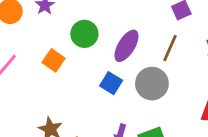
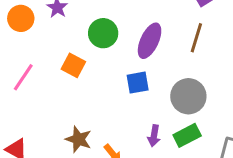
blue square: (111, 83) -> (138, 83), turned -35
gray circle: (152, 84) -> (188, 96), moved

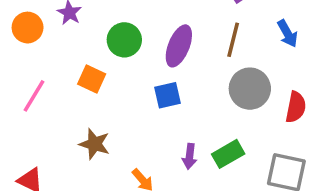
gray circle: (188, 96) -> (250, 89), moved
brown star: (79, 139) -> (95, 144), moved

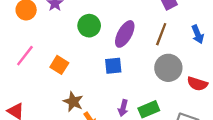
orange square: (92, 79) -> (59, 65), moved
red semicircle: (296, 107) -> (197, 84), turned 90
brown star: (95, 144) -> (73, 102), moved

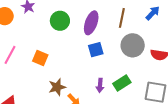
blue arrow: (198, 34) -> (153, 13), turned -105
blue square: (113, 66) -> (96, 50), moved
brown star: (73, 102) -> (57, 87), turned -30

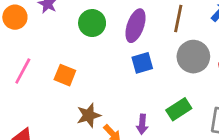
purple arrow: (100, 85) -> (142, 124), moved

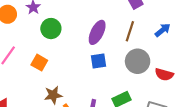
green circle: (92, 23) -> (51, 29), moved

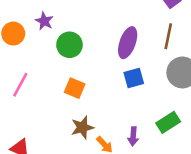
orange square: (39, 63) -> (75, 88), moved

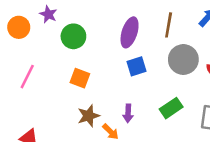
purple arrow: (133, 136) -> (128, 113), moved

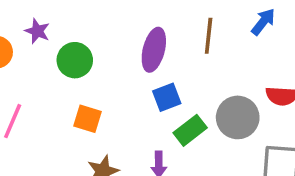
gray circle: (183, 59) -> (238, 117), moved
green rectangle: (171, 108) -> (190, 130), moved

